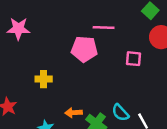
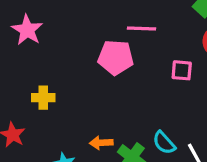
pink star: (18, 29) -> (27, 30), turned 30
yellow cross: (44, 79) -> (43, 98), moved

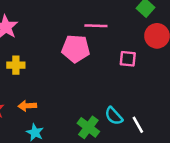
yellow cross: (43, 98) -> (16, 65), moved
orange arrow: (101, 143) -> (27, 106), moved

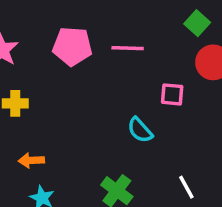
pink pentagon: (76, 49) -> (72, 46), moved
cyan semicircle: (114, 116) -> (140, 130), moved

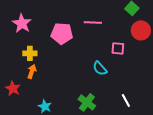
pink pentagon: (72, 46) -> (62, 33), moved
orange arrow: (31, 160) -> (32, 71), moved, turned 112

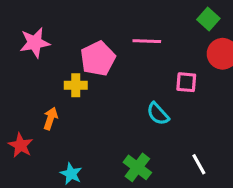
pink star: (22, 23) -> (35, 43), turned 30
pink pentagon: (62, 33) -> (98, 58), turned -30
yellow cross: (30, 53) -> (76, 85), moved

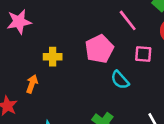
pink line: (147, 41) -> (128, 20), moved, turned 50
pink pentagon: (98, 58) -> (99, 49), moved

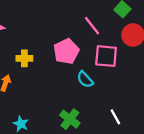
pink square: (143, 54) -> (106, 56), size x1.5

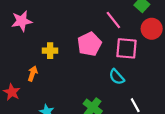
cyan semicircle: (85, 79) -> (117, 77), moved

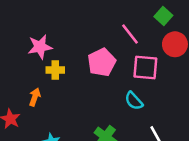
pink star: (22, 21) -> (40, 47), moved

